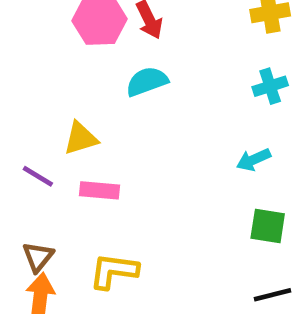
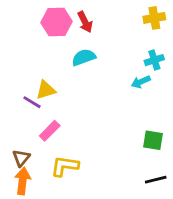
cyan arrow: (254, 160) -> (141, 82), moved
purple line: (38, 176) -> (32, 102), moved
pink rectangle: (100, 190) -> (50, 131), moved, turned -50

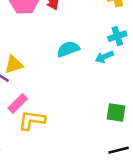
cyan semicircle: (84, 57) -> (68, 49), moved
yellow L-shape: (65, 166) -> (32, 120), moved

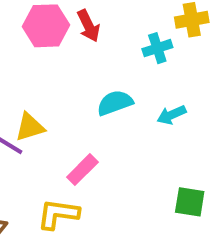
cyan cross: (117, 36) -> (157, 48), moved
pink rectangle: (18, 103) -> (82, 170), moved

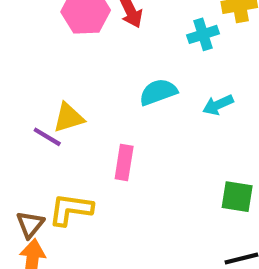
pink rectangle: (82, 170) -> (124, 162), turned -36
yellow L-shape: (58, 214) -> (71, 209), moved

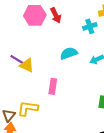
yellow triangle: (69, 118) -> (27, 65), turned 42
purple line: (47, 137) -> (17, 59), moved

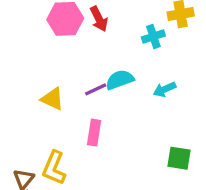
purple line: (17, 59) -> (96, 89), moved, turned -56
yellow L-shape: (28, 108) -> (54, 168), turned -75

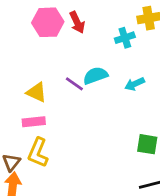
purple line: (96, 89) -> (74, 84), turned 60
pink rectangle: (94, 133) -> (34, 122), moved, turned 75

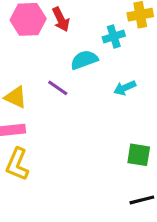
cyan semicircle: (95, 76) -> (84, 60), moved

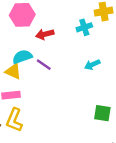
red arrow: (61, 19) -> (45, 34), moved, turned 102
cyan semicircle: (84, 60) -> (22, 57), moved

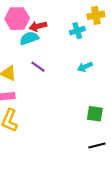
red arrow: (45, 34) -> (38, 26), moved
cyan semicircle: (22, 57) -> (29, 38), moved

